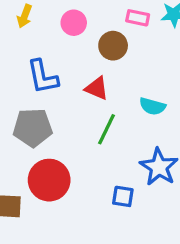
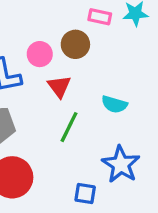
pink circle: (74, 23) -> (40, 54), moved
red triangle: (97, 88) -> (59, 86), turned 30

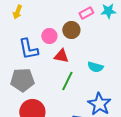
pink rectangle: (100, 17) -> (86, 13), turned -40
red triangle: (59, 86) -> (61, 56), turned -42

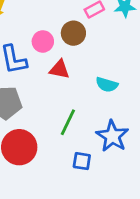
green line: (67, 81) -> (68, 122), moved

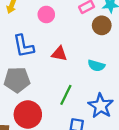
brown circle: (73, 33) -> (102, 25), moved
pink circle: (43, 41) -> (46, 14), moved

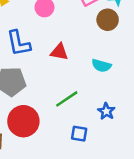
green line: (66, 95) -> (67, 99), turned 30
blue star: (101, 106) -> (106, 111), size x0.6

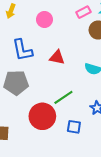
red circle: (23, 121) -> (42, 116), moved

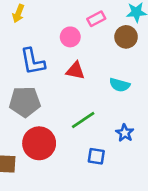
pink rectangle: (83, 12) -> (96, 19), moved
pink circle: (44, 19) -> (70, 37), moved
red circle: (42, 116) -> (39, 143), moved

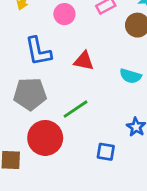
pink circle: (70, 37) -> (64, 14), moved
green line: (83, 120) -> (75, 109), moved

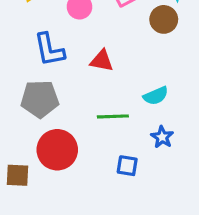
cyan semicircle: (131, 76) -> (156, 96), moved, turned -40
green line: (75, 109) -> (113, 116), moved, turned 32

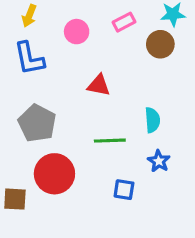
blue L-shape: (49, 50) -> (29, 58), moved
cyan semicircle: (156, 96) -> (152, 120), turned -70
gray pentagon: (40, 99) -> (37, 123), turned 30

